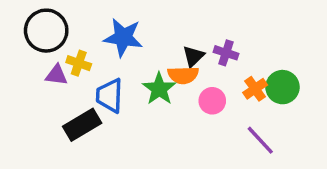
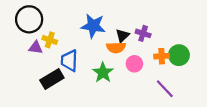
blue star: (123, 37) -> (93, 26), moved
green star: (159, 89) -> (103, 72), moved
orange cross: (255, 89) -> (162, 56), turned 32

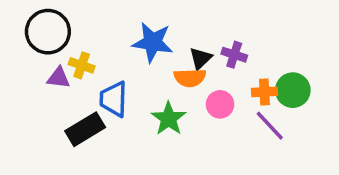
purple line: (165, 89) -> (270, 126), moved

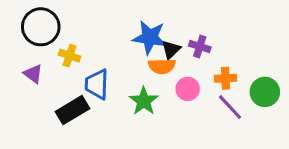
blue star: (153, 42) -> (150, 37), moved
purple triangle: (59, 78) -> (33, 74), moved, turned 30
green circle: (293, 90) -> (265, 92), moved

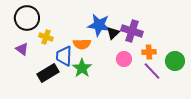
purple cross: (200, 46) -> (132, 31), size x1.5
orange semicircle: (162, 66) -> (82, 44), moved
green star: (144, 101) -> (82, 68), moved

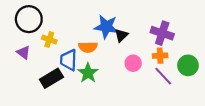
purple cross: (132, 31) -> (162, 33), moved

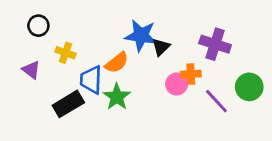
black circle: (29, 19) -> (38, 26), size x0.6
orange semicircle: (88, 47) -> (117, 63), turned -36
orange cross: (160, 56) -> (191, 74), moved

